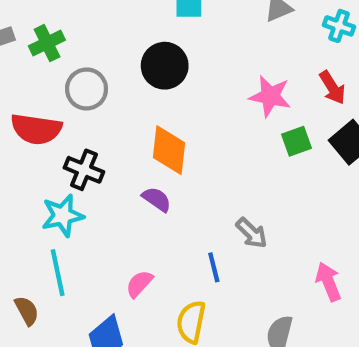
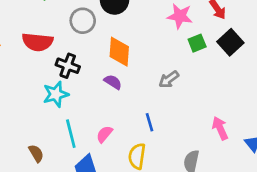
gray circle: (87, 89) -> (83, 21), moved
gray arrow: (252, 233) -> (169, 79), moved, turned 102
cyan line: (58, 273) -> (71, 134), moved

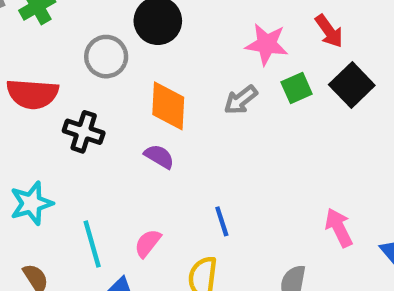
gray arrow: (169, 79) -> (241, 100), moved
cyan star: (56, 94) -> (31, 203), moved

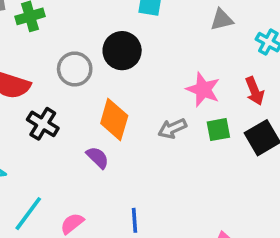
cyan line: (92, 244) -> (28, 214), turned 39

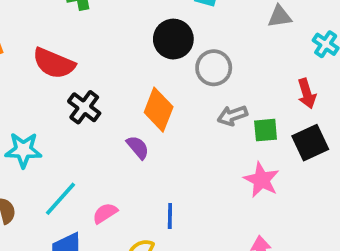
gray circle: (75, 69) -> (214, 68), moved
pink star: (203, 90) -> (261, 180), moved
gray arrow: (172, 128) -> (232, 116), moved

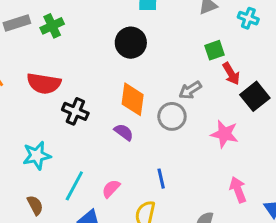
gray circle: (214, 68) -> (172, 116), moved
red arrow: (307, 94) -> (231, 74), moved
green square: (266, 130) -> (215, 50), moved

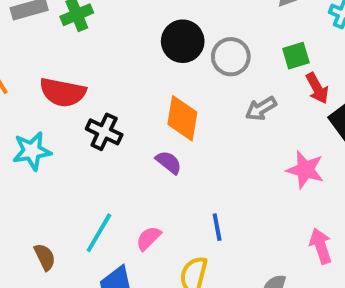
gray circle: (172, 116) -> (231, 57), moved
cyan star: (37, 155) -> (32, 151), moved

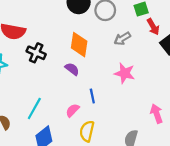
pink star: (305, 170) -> (125, 73), moved
blue line: (217, 227) -> (92, 96), moved
pink semicircle: (149, 238) -> (73, 110), moved

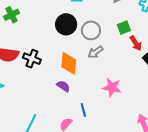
gray arrow: (122, 39) -> (96, 52), moved
black cross: (36, 53) -> (32, 59), moved

